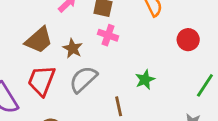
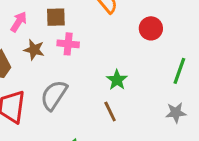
brown star: (73, 48) -> (34, 50), moved
brown line: (119, 106) -> (110, 112), moved

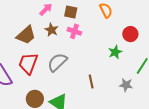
green star: (117, 80) -> (115, 52), moved
gray star: (176, 113) -> (126, 85), moved

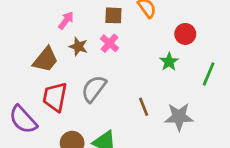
brown square: (71, 12) -> (113, 15), moved
pink cross: (74, 31) -> (110, 43), turned 32
gray star: (126, 85) -> (179, 117), moved, size x1.5

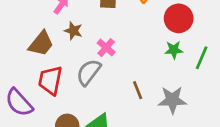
red circle: (185, 34) -> (179, 18), size x1.4
pink cross: (110, 43) -> (106, 48), moved
green star: (169, 62) -> (174, 50), moved, turned 30

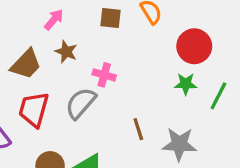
pink cross: (106, 48) -> (104, 75), turned -30

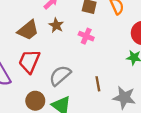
pink cross: (104, 75) -> (86, 36), moved
gray semicircle: (81, 103) -> (60, 76), moved

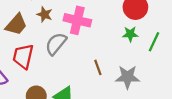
pink cross: (86, 36) -> (77, 20), size x1.6
gray semicircle: (60, 76) -> (56, 44), moved

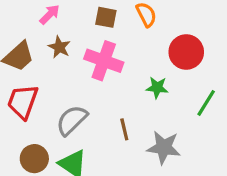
green star: (130, 34) -> (157, 88), moved
gray semicircle: (56, 44) -> (72, 120), moved

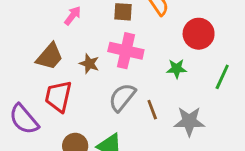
brown star: (59, 47) -> (89, 64), moved
gray semicircle: (72, 120) -> (122, 97), moved

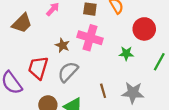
brown trapezoid: (50, 56) -> (22, 23), moved
gray semicircle: (122, 97) -> (68, 72), moved
brown line: (152, 110) -> (103, 91), moved

